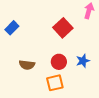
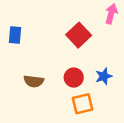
blue rectangle: (12, 28) -> (15, 35), turned -40
orange square: (55, 83) -> (82, 104), moved

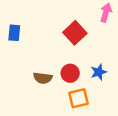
brown semicircle: (34, 81) -> (43, 78), moved

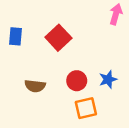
red square: (75, 33) -> (58, 38), moved
brown semicircle: (43, 78) -> (35, 86), moved

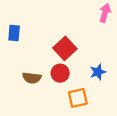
red square: (58, 38) -> (65, 48), moved
red circle: (77, 81) -> (60, 73), moved

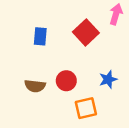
blue rectangle: (14, 33) -> (40, 36), moved
red square: (65, 48) -> (86, 32), moved

